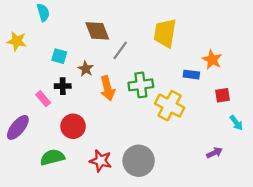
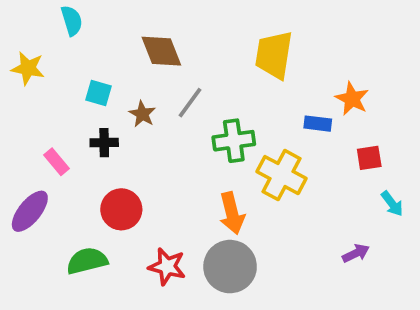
gray line: (120, 50) -> (190, 103), moved
orange arrow: (108, 88) -> (232, 213), moved
pink rectangle: (43, 99) -> (57, 162), moved

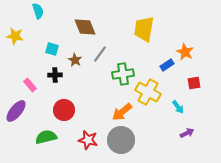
blue rectangle: (318, 124) -> (167, 65), turned -40
cyan arrow: (392, 204) -> (178, 107), moved
orange arrow: (232, 213) -> (122, 112), turned 65

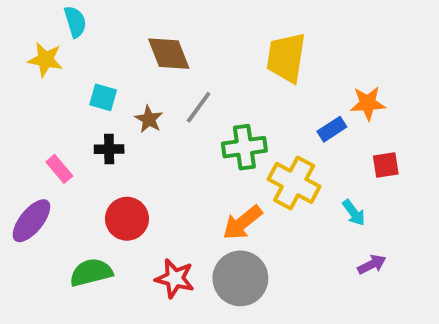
yellow star: (15, 36) -> (45, 60), moved
orange star: (185, 52) -> (368, 103), turned -30

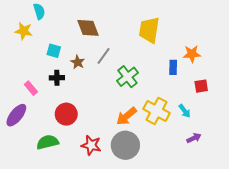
blue rectangle: (332, 129) -> (173, 67), turned -56
green cross: (244, 147) -> (127, 77), turned -30
yellow cross: (294, 183) -> (157, 111), moved

